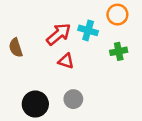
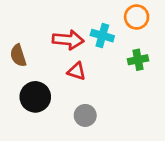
red arrow: (59, 34) -> (68, 40), turned 45
black circle: (35, 104) -> (35, 97), moved

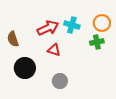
orange circle: (137, 17) -> (102, 23), moved
red arrow: (68, 40) -> (48, 28), turned -30

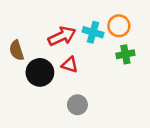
orange circle: (102, 23) -> (119, 26), moved
black circle: (25, 68) -> (40, 72), moved

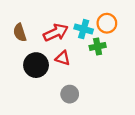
brown semicircle: (17, 50) -> (20, 33), moved
green cross: (125, 54) -> (98, 46), moved

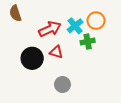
cyan cross: (84, 29) -> (75, 26), turned 35
brown semicircle: (20, 33) -> (15, 13), moved

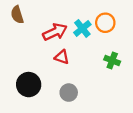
green cross: (88, 42) -> (112, 61), moved, turned 32
black circle: (32, 58) -> (29, 85), moved

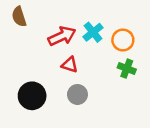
orange circle: (105, 23) -> (123, 40), moved
gray circle: (69, 93) -> (77, 94), moved

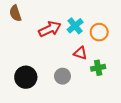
red triangle: (70, 65) -> (80, 53), moved
green cross: (127, 69) -> (98, 68), moved, turned -32

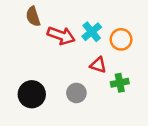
brown semicircle: (15, 13) -> (33, 16), moved
red arrow: (50, 29) -> (61, 36), turned 45

